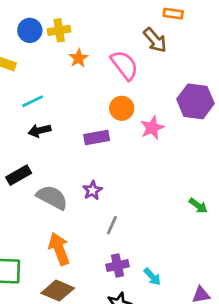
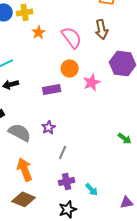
brown arrow: (155, 40) -> (102, 29), moved, turned 30

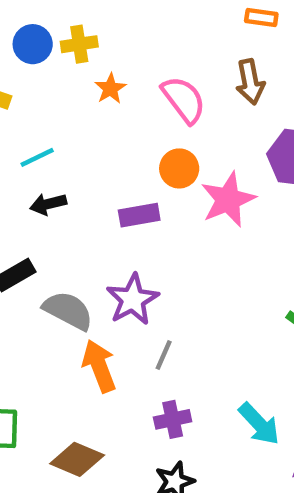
pink star: (92, 82) -> (228, 200), size x1.4
purple star: (49, 127) -> (133, 299), size x1.6
orange arrow: (25, 169) -> (99, 366), moved
cyan arrow: (92, 189) -> (259, 424), moved, size x1.5

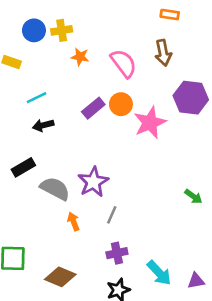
orange star: (110, 89) -> (80, 57), turned -30
purple rectangle: (139, 215) -> (93, 108), moved, turned -30
orange arrow: (99, 366) -> (74, 221), size x0.6
cyan arrow: (259, 424) -> (159, 273), moved

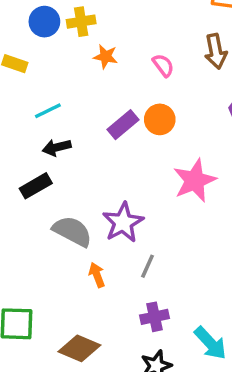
pink semicircle: (124, 63) -> (163, 65), size x0.6
pink star: (150, 123) -> (195, 181), moved
black rectangle: (23, 167) -> (36, 186), moved

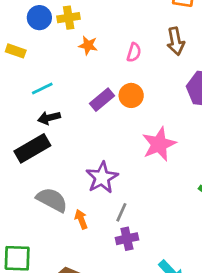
pink semicircle: (163, 65) -> (134, 52), turned 54
black rectangle: (36, 186) -> (32, 148), size x1.4
gray semicircle: (72, 231) -> (52, 200), moved
purple cross: (154, 317) -> (127, 239), moved

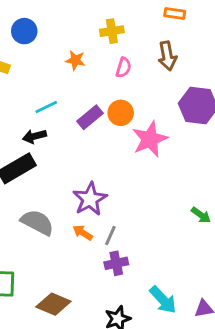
yellow cross: (69, 18) -> (112, 31), moved
cyan line: (42, 89) -> (46, 107), moved
pink star: (159, 144) -> (150, 139), moved
orange arrow: (81, 219) -> (83, 233), moved, turned -36

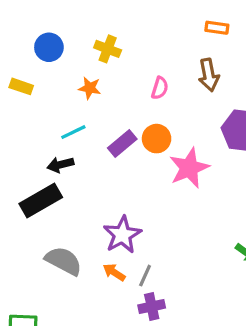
yellow cross: (112, 31) -> (108, 49), moved, turned 30
orange star: (75, 60) -> (90, 88), moved

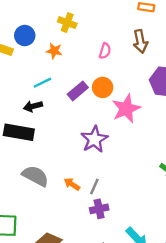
blue circle: (49, 47) -> (25, 36), moved
black rectangle: (41, 201) -> (19, 132), turned 40
purple star: (122, 235) -> (94, 139), moved

